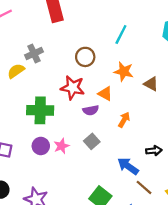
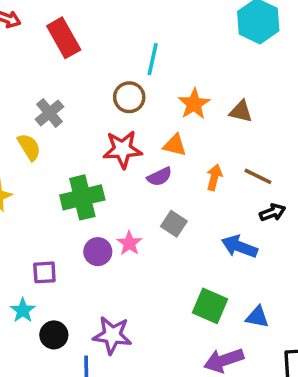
cyan line: (121, 35) -> (153, 59), moved
yellow semicircle: (16, 71) -> (29, 147), turned 108
orange star: (124, 72) -> (194, 104), turned -30
brown line: (144, 187) -> (258, 176), moved

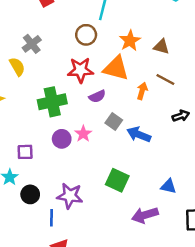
orange triangle: (175, 145) -> (116, 68), size x1.6
brown line: (258, 176) -> (165, 79), moved
purple semicircle: (159, 177) -> (97, 96), moved
blue arrow: (239, 247) -> (139, 134), moved
green square: (210, 306) -> (117, 180), moved

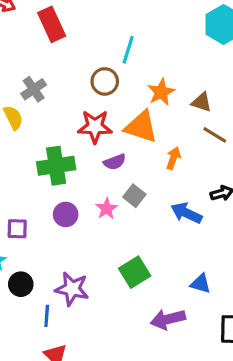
brown line: (165, 79) -> (215, 135), moved
pink star: (83, 134) -> (107, 209), moved
blue arrow: (139, 134) -> (186, 213), moved
green square: (117, 180) -> (135, 272), turned 30

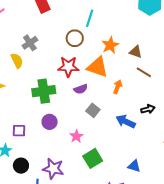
pink star: (107, 209) -> (76, 136), moved

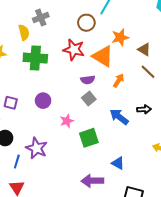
purple semicircle: (81, 89) -> (88, 80), moved
green cross: (44, 91) -> (35, 58), moved
green square: (93, 158) -> (89, 138), moved

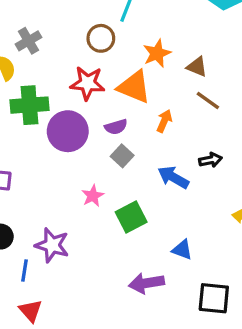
purple circle: (43, 101) -> (68, 131), moved, size x1.6

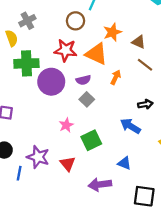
blue arrow: (173, 177) -> (130, 126), moved
red triangle: (30, 311) -> (68, 164), moved

